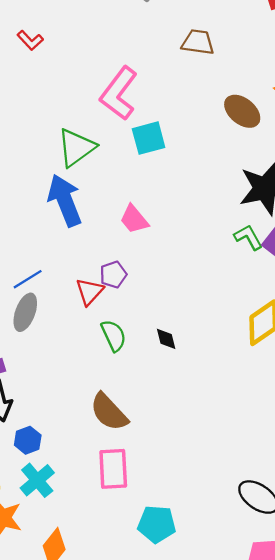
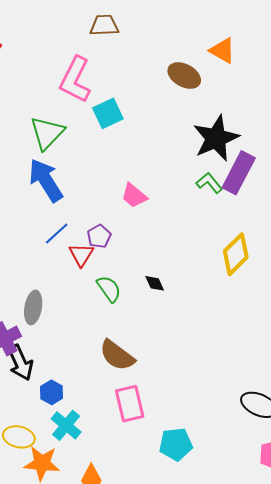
brown trapezoid: (198, 42) -> (104, 25), moved
pink trapezoid: (134, 219) -> (134, 196), moved
blue line: (28, 279) -> (57, 234), moved
gray ellipse: (25, 312) -> (33, 307), moved

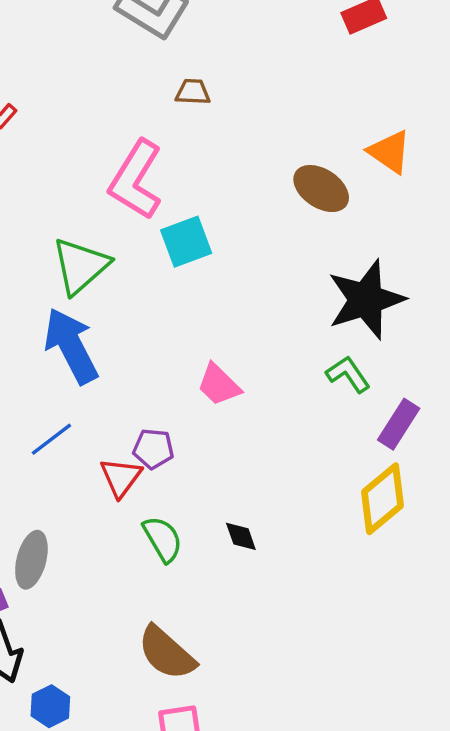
brown trapezoid: (104, 25) -> (193, 92), size x0.7
purple rectangle: (239, 173) -> (399, 424), moved, size x0.7
blue line: (57, 234) -> (51, 439), moved
purple pentagon: (99, 236) -> (153, 449), turned 30

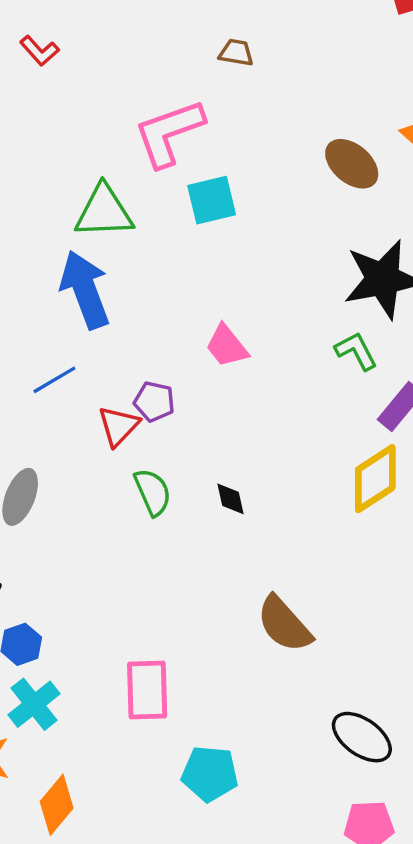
pink L-shape: (136, 180) -> (169, 133), turned 32
green triangle: (80, 266) -> (104, 212), turned 32
brown semicircle: (167, 653) -> (284, 624), moved

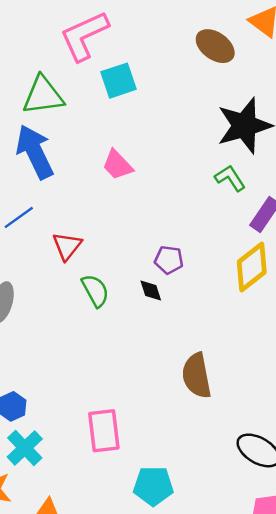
pink trapezoid: (227, 346) -> (117, 165), moved
purple pentagon: (154, 402) -> (169, 260), moved
brown semicircle: (284, 624) -> (197, 376), turned 36

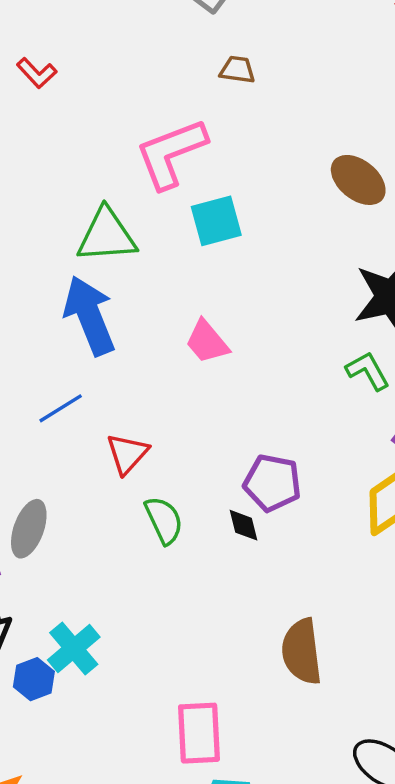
purple pentagon: (169, 260) -> (272, 483), size x1.4
pink rectangle: (104, 431) -> (199, 733), moved
cyan cross: (25, 448) -> (74, 648), moved

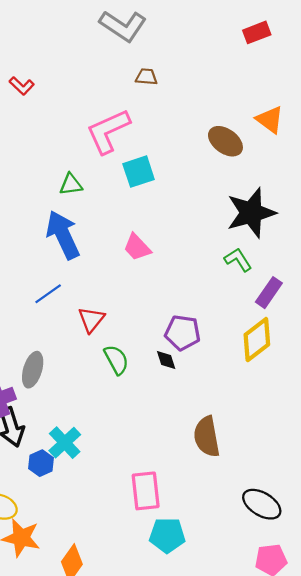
green triangle: (107, 235) -> (71, 184), size x0.6

